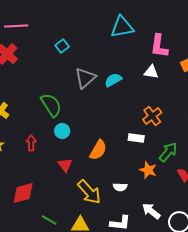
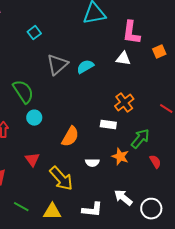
red triangle: (65, 165) -> (32, 160), moved
white semicircle: (120, 187) -> (92, 163), moved

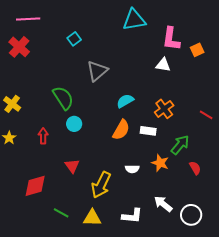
orange square: (159, 52) -> (197, 50), moved
cyan semicircle: (85, 67) -> (125, 101), moved
orange semicircle: (70, 137) -> (121, 130), moved
yellow arrow: (61, 179) -> (101, 185), turned 68

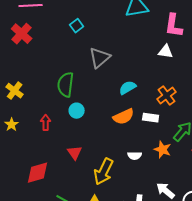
green semicircle: (63, 98) -> (66, 85), turned -140
orange semicircle: (121, 130) -> (124, 117), turned 35

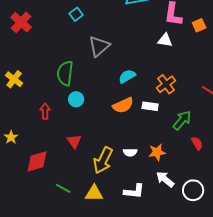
yellow star: (12, 125) -> (11, 137), moved
orange star: (163, 150) -> (157, 152), moved, turned -30
white semicircle: (135, 156) -> (130, 152), moved

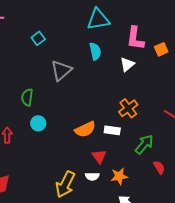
white triangle: (165, 40) -> (127, 64), turned -49
green semicircle: (65, 73) -> (27, 97), size x0.7
cyan semicircle: (127, 76) -> (95, 51), moved, turned 108
red triangle: (74, 141) -> (99, 156), moved

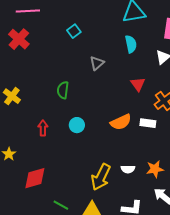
gray triangle: (61, 70) -> (97, 63), size x0.7
cyan circle: (38, 123) -> (77, 125), moved
red triangle: (99, 156) -> (138, 84), moved

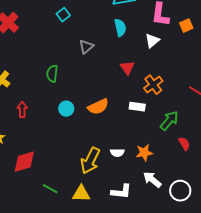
orange semicircle: (121, 122) -> (98, 107), moved
red arrow: (43, 128) -> (22, 110), moved

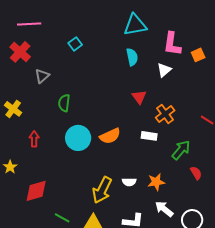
gray triangle: (86, 47) -> (42, 76), moved
cyan circle: (66, 109) -> (78, 138), size x1.6

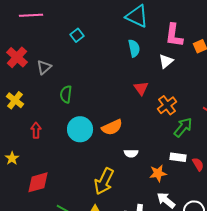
cyan triangle: (135, 25) -> (137, 16), turned 35
red cross: (20, 52) -> (17, 57), moved
white rectangle: (149, 136) -> (178, 157), moved
green arrow: (181, 150) -> (183, 127), moved
white semicircle: (129, 182) -> (131, 153), moved

